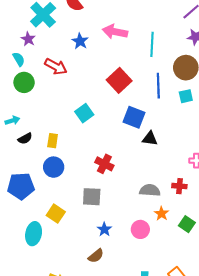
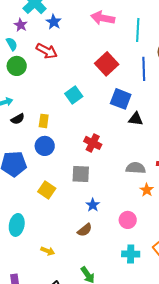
blue star: (80, 41) -> (54, 22), moved
pink circle: (140, 229) -> (128, 220), moved
cyan ellipse: (34, 234) -> (17, 225), moved

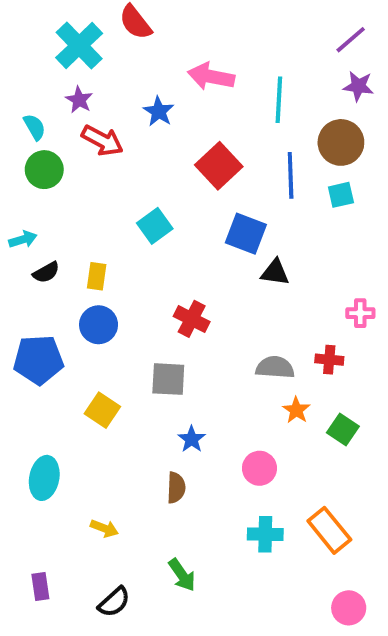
blue star: (54, 22) -> (159, 111), moved
purple star: (21, 25) -> (79, 100), moved
brown semicircle: (85, 230) -> (176, 488), turned -49

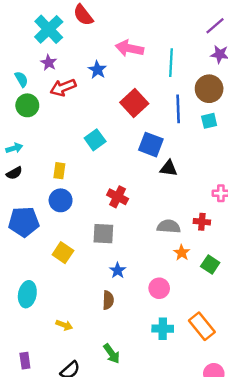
red arrow: (102, 141) -> (63, 88), turned 130
black semicircle: (46, 272) -> (14, 173), moved

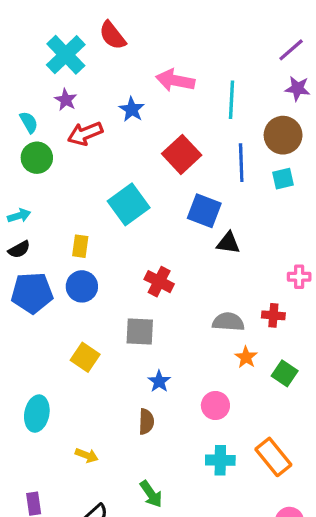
cyan square: (95, 140) -> (129, 204), size x1.4
blue pentagon: (24, 222) -> (32, 293), moved

